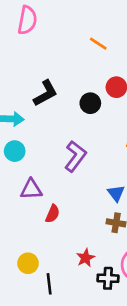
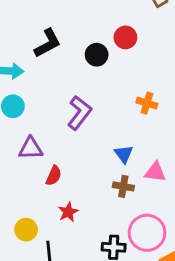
red star: (86, 258) -> (68, 212), moved

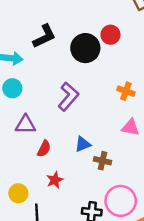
black circle: (97, 55) -> (85, 48), size x1.5
blue triangle: (124, 154) -> (83, 144), moved, turned 42
pink triangle: (155, 172) -> (130, 127), moved

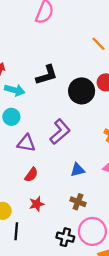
purple triangle: (26, 125) -> (26, 143), moved
blue triangle: (83, 144) -> (78, 170), moved
brown cross: (102, 161) -> (78, 202), moved

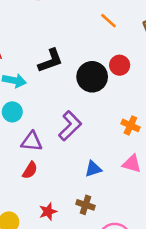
red semicircle: (31, 175) -> (30, 170), moved
brown cross: (78, 202) -> (85, 205), moved

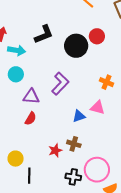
pink triangle: (132, 164) -> (98, 108), moved
red star: (48, 212) -> (55, 150), moved

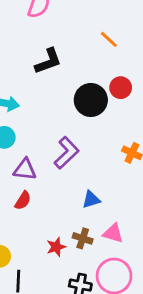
black L-shape: (44, 34) -> (48, 61), moved
pink triangle: (98, 108) -> (113, 233), moved

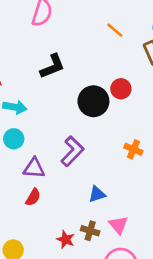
orange line: (109, 39) -> (115, 30), moved
pink triangle: (113, 233) -> (118, 225), turned 36
red star: (56, 247) -> (66, 239), turned -30

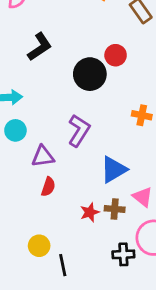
blue triangle: (97, 194) -> (114, 170), size x1.5
red star: (66, 239) -> (90, 212), moved, turned -30

